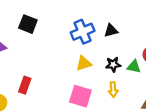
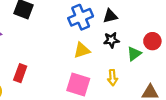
black star: (113, 64) -> (111, 40), moved
green triangle: (134, 67) -> (134, 54), turned -48

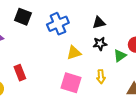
blue cross: (81, 17) -> (58, 24), moved
red rectangle: (20, 73) -> (20, 73), turned -42

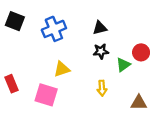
yellow triangle: (74, 53) -> (62, 69), moved
pink square: (71, 83) -> (46, 95), moved

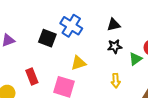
black square: (15, 21) -> (47, 38), moved
blue cross: (54, 29) -> (71, 26), turned -35

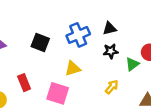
blue cross: (71, 26) -> (78, 35), moved, turned 35
yellow arrow: (116, 81) -> (112, 87), turned -136

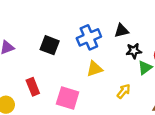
black star: (111, 51) -> (134, 51), moved
yellow triangle: (73, 68) -> (95, 69), moved

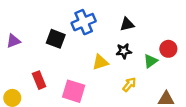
blue cross: (89, 37) -> (84, 22), moved
black star: (134, 51) -> (124, 51), moved

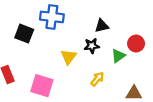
blue cross: (84, 22) -> (52, 17), turned 30
black triangle: (127, 24) -> (102, 26), moved
yellow triangle: (100, 62) -> (69, 57), turned -35

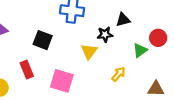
black square: (24, 34) -> (43, 40), moved
black star: (92, 46) -> (105, 34), moved

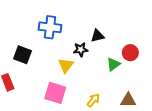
yellow arrow: (118, 74) -> (93, 100), moved
pink square: (62, 81) -> (55, 93), moved

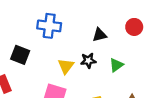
black star: (81, 49) -> (88, 61), moved
red circle: (130, 53) -> (134, 27), moved

